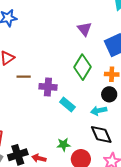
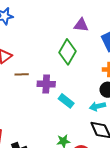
purple triangle: (84, 29) -> (81, 25), turned -42
green diamond: (82, 67) -> (67, 52), moved

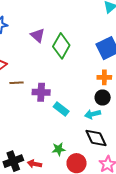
purple triangle: (81, 25) -> (38, 35), moved, turned 35
green diamond: (67, 52) -> (61, 46), moved

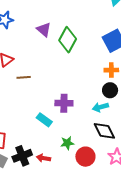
purple cross: (41, 92) -> (64, 103), moved
cyan rectangle: (61, 109) -> (44, 120), moved

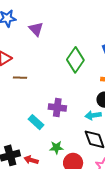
purple triangle: (44, 30) -> (36, 29), moved
green diamond: (68, 40) -> (75, 60), moved

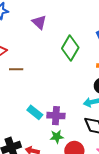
purple triangle: (36, 29) -> (39, 22), moved
purple cross: (57, 108) -> (56, 116), moved

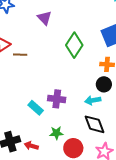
brown line: (16, 69) -> (20, 55), moved
purple cross: (56, 116) -> (57, 99), moved

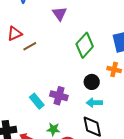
brown line: (20, 55) -> (30, 46), turned -40
black circle: (104, 84) -> (92, 82), moved

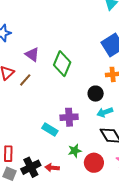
purple triangle: (60, 14) -> (32, 54), moved
green diamond: (85, 45) -> (62, 64), moved

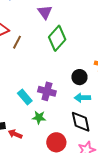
purple triangle: (32, 54) -> (45, 12), moved
brown line: (25, 80) -> (17, 42), turned -32
green star: (75, 151) -> (39, 117), moved

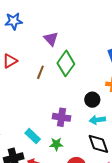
brown line: (17, 42) -> (40, 72), moved
cyan rectangle: (25, 97) -> (33, 136), moved

